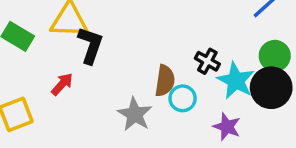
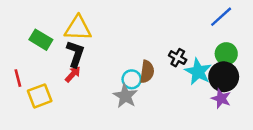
black L-shape: (90, 45) -> (75, 54), moved
cyan circle: (183, 98) -> (132, 79), moved
purple star: (227, 127) -> (221, 98), moved

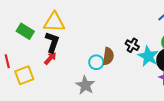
gray star: (125, 96) -> (85, 85), moved

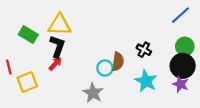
cyan star: (148, 56) -> (146, 81), moved

